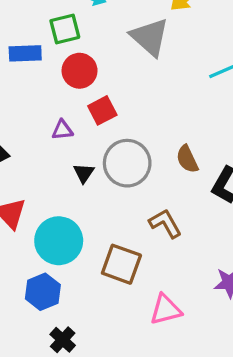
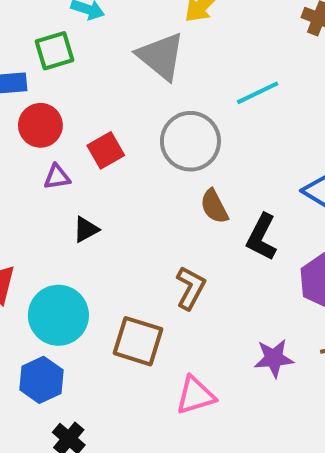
red circle: (80, 71) -> (40, 125), moved
gray circle: (127, 163) -> (190, 141), moved
black triangle: (84, 173) -> (86, 229), turned 30
brown L-shape: (165, 223) -> (191, 288), turned 60

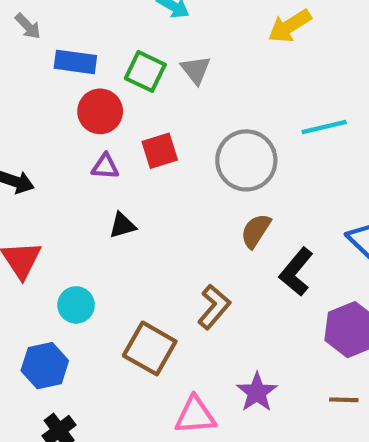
green square: (55, 51) -> (145, 71), moved, turned 30
gray triangle: (161, 56) -> (196, 70), moved, size x0.6
brown semicircle: (214, 206) -> (256, 231), turned 48
cyan circle: (58, 315) -> (76, 305), size x0.6
purple star: (274, 358) -> (257, 392), moved, turned 30

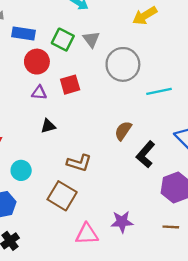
cyan line: (324, 127) -> (159, 91), moved
gray circle: (246, 160) -> (123, 64), moved
brown L-shape: (214, 307) -> (79, 163), moved, turned 65
purple star: (257, 392) -> (122, 222), turned 30

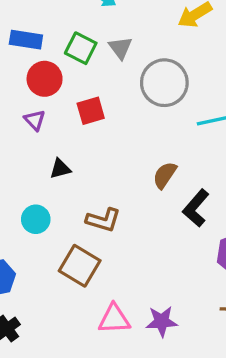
purple triangle: (39, 93) -> (35, 120), moved, turned 42
cyan circle: (21, 170) -> (36, 219), moved
purple star: (122, 222) -> (162, 321), moved

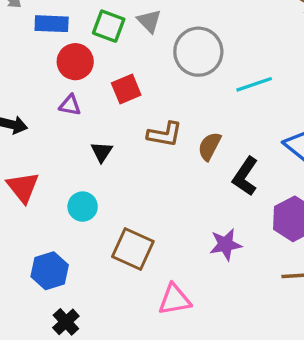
purple triangle: (35, 120) -> (70, 105), turned -30
black triangle: (60, 169) -> (102, 152), turned -35
brown L-shape: (103, 220) -> (165, 134), moved
purple star: (162, 321) -> (226, 244), moved

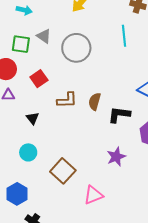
cyan line: (254, 84) -> (124, 36), moved, turned -65
black L-shape: (245, 176) -> (119, 115), turned 75
brown square: (133, 249) -> (63, 171), turned 30

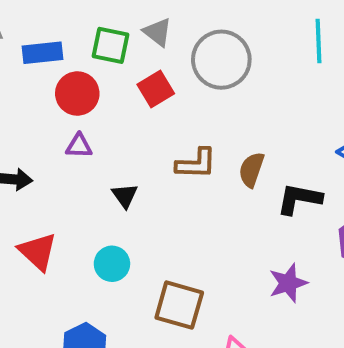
red square: (39, 79) -> (156, 89), moved
brown square: (63, 171) -> (179, 305), turned -30

